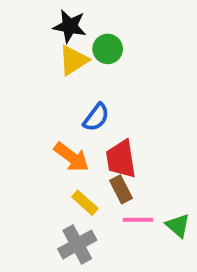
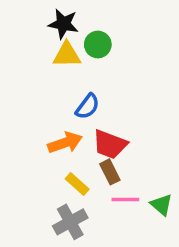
yellow triangle: (73, 60) -> (67, 55), turned 32
orange arrow: (72, 157) -> (65, 143), turned -56
red trapezoid: (121, 159) -> (110, 144), turned -60

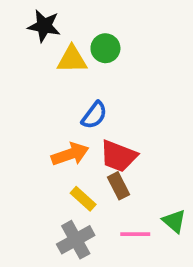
black star: (63, 24) -> (44, 26), moved
pink line: (125, 199) -> (135, 234), moved

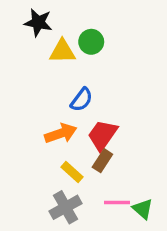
red trapezoid: (118, 156) -> (102, 135), turned 104
brown rectangle: (118, 186) -> (102, 161), turned 60
green triangle: (174, 221) -> (143, 209), moved

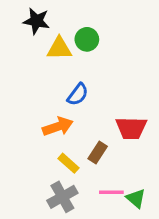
red trapezoid: (102, 135) -> (131, 128), moved, turned -124

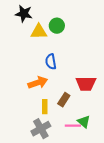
blue semicircle: (78, 94) -> (51, 62), turned 133
yellow rectangle: (69, 163) -> (45, 107), turned 48
green triangle: (136, 198) -> (84, 122), moved

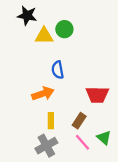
brown rectangle: (64, 100) -> (79, 121), moved
green triangle: (84, 122) -> (104, 138), moved
pink line: (73, 126) -> (83, 142), turned 49

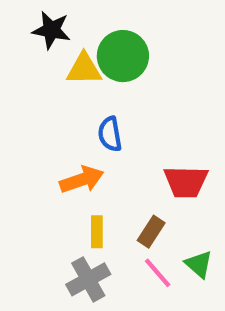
green circle: (64, 29) -> (123, 56), size x1.5

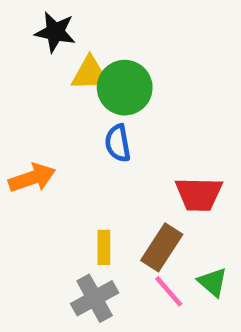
green circle: (123, 56) -> (125, 88), moved
orange arrow: (82, 180) -> (32, 178), moved
brown rectangle: (151, 232) -> (162, 247), size x1.4

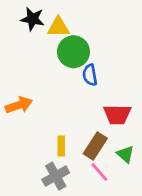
yellow triangle: (90, 74) -> (58, 27), moved
blue semicircle: (118, 143) -> (90, 75), moved
green triangle: (213, 282) -> (125, 154), moved

